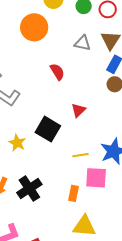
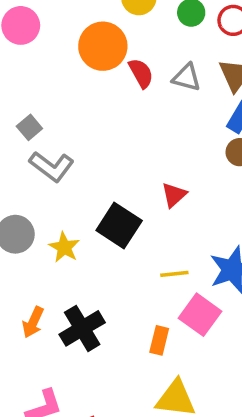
red semicircle: (57, 72) -> (141, 73), moved
pink square: (96, 178) -> (200, 315), turned 30

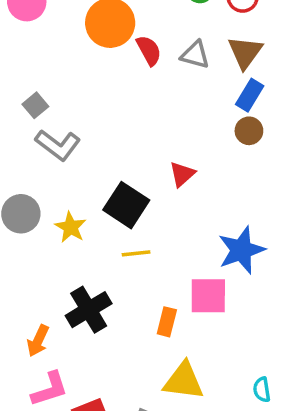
yellow line: (174, 274) -> (136, 253), moved
pink square: (200, 315) -> (208, 296), turned -36
orange arrow: (33, 322) -> (38, 341), moved

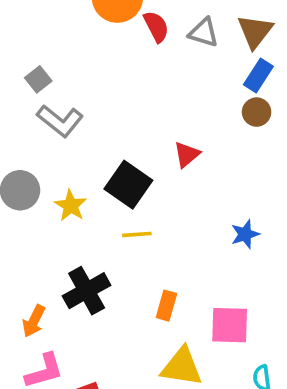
blue star: (241, 250) -> (245, 234), size x0.6
pink square: (208, 296) -> (230, 325), moved

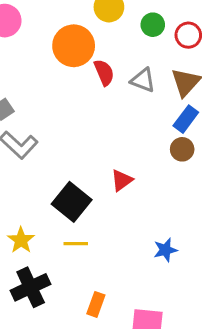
yellow star: (71, 206) -> (21, 240), moved

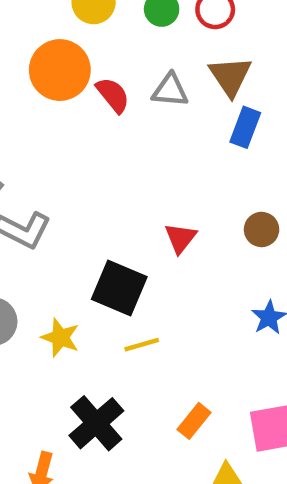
brown circle: (182, 149) -> (262, 229), moved
yellow star: (21, 240) -> (60, 338), moved
orange rectangle: (96, 304) -> (194, 421), turned 35

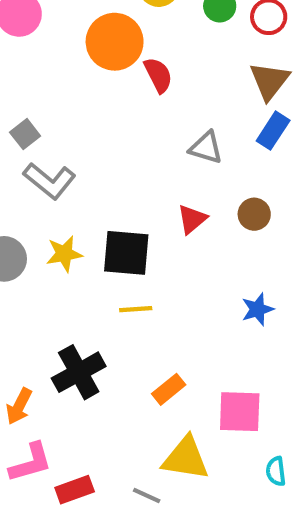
gray triangle: (170, 90) -> (206, 148), moved
brown circle: (262, 229) -> (254, 214), moved
black square: (119, 288) -> (126, 253), turned -30
yellow star: (60, 338) -> (64, 254), moved, turned 30

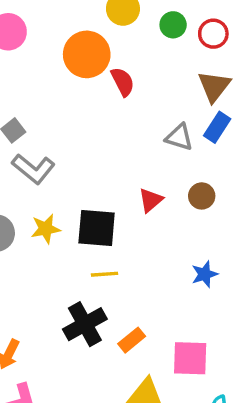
gray triangle: (206, 148) -> (179, 137), moved
black cross: (79, 372) -> (85, 324), moved

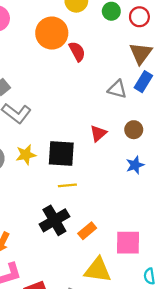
blue star: (205, 274) -> (135, 165), moved

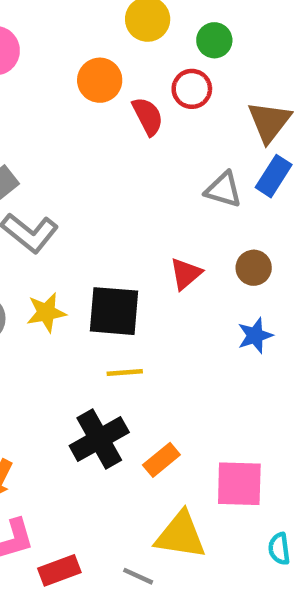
red circle: (139, 17) -> (192, 89), moved
orange circle: (52, 33) -> (100, 80), size x0.7

